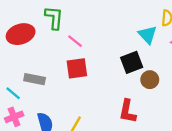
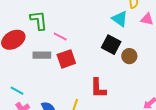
black square: (132, 62) -> (111, 45), turned -30
gray rectangle: (35, 79) -> (42, 55), moved
red L-shape: (128, 111) -> (98, 88), moved

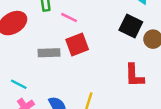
gray rectangle: (42, 55) -> (49, 53), moved
red L-shape: (98, 88) -> (134, 75), moved

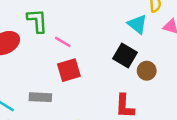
gray rectangle: (49, 53) -> (40, 97), moved

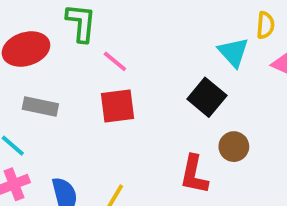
brown circle: (147, 71) -> (234, 147), moved
gray rectangle: (40, 97) -> (40, 107), moved

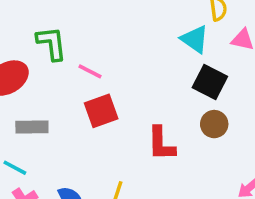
black square: (207, 97) -> (210, 82), moved
red L-shape: (194, 175) -> (161, 144), moved

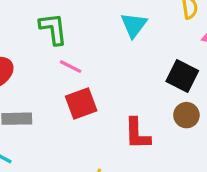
cyan triangle: (195, 39) -> (134, 25), moved, turned 32
green L-shape: (52, 43) -> (53, 29), moved

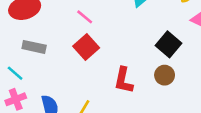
red square: (81, 103) -> (86, 47), turned -35

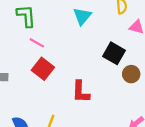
brown circle: (165, 75) -> (131, 74), moved

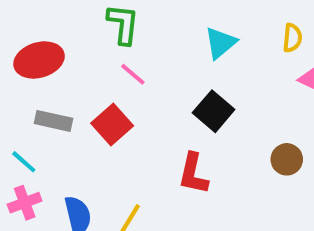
black square: (114, 53) -> (214, 111), moved
red square: (43, 69) -> (112, 124), moved

